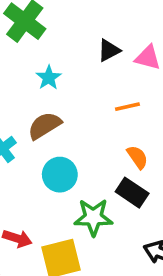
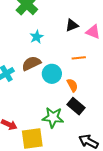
orange semicircle: (137, 157) -> (72, 85), moved
cyan circle: (60, 175) -> (52, 74), moved

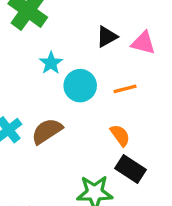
brown semicircle: (31, 63) -> (47, 131), moved
cyan circle: (52, 74) -> (80, 86), moved

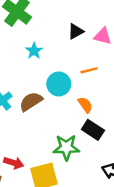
cyan circle: (80, 86) -> (59, 84), moved

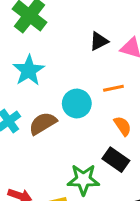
cyan star: (34, 51) -> (29, 70), moved, size x1.5
orange semicircle: (85, 105) -> (123, 126), moved

